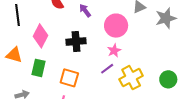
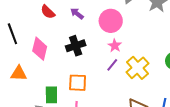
green rectangle: (38, 68) -> (51, 95), moved

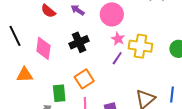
yellow cross: (138, 68) -> (140, 46), moved, turned -35
orange square: (78, 83) -> (84, 79), turned -30

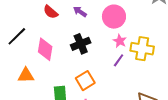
black line: (15, 36) -> (17, 36), turned 70

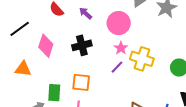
orange square: (85, 81) -> (81, 82), turned 30

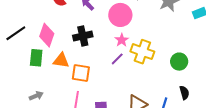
black line: (20, 29) -> (16, 33), moved
orange triangle: (23, 69) -> (61, 60), moved
green rectangle: (54, 93) -> (36, 58), moved

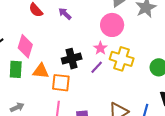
pink circle: (120, 15) -> (112, 25), moved
black cross: (83, 36) -> (72, 59), moved

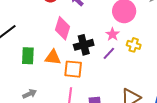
pink diamond: (25, 46) -> (62, 28), moved
yellow cross: (122, 59) -> (134, 45), size x0.6

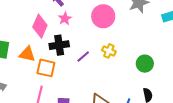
pink star: (113, 34) -> (65, 19), moved

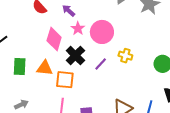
pink circle: (103, 16) -> (102, 32), moved
black cross: (59, 45) -> (75, 56), turned -30

